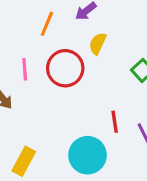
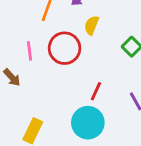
red line: (115, 122) -> (96, 91), moved, turned 36

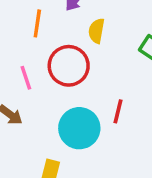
cyan circle: (88, 123) -> (79, 128), moved

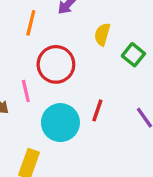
yellow semicircle: (96, 31) -> (102, 34), moved
pink line: (26, 78) -> (26, 91), moved

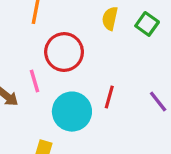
green square: (133, 55) -> (147, 24), moved

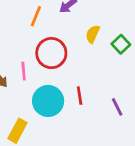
red line: (109, 97) -> (80, 96), turned -36

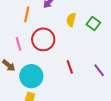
pink line: (24, 71) -> (18, 44), moved
cyan circle: (48, 101) -> (31, 76), moved

